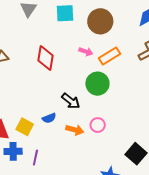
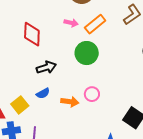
black arrow: (71, 101) -> (46, 67), moved, turned -48
yellow square: (25, 127) -> (20, 105), turned 30

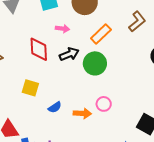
pink arrow: (71, 23) -> (62, 29), moved
black arrow: (46, 67) -> (69, 54), moved
yellow square: (20, 105) -> (30, 88), moved, turned -30

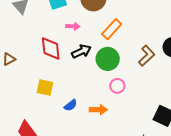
brown L-shape: (137, 21) -> (147, 56), moved
pink circle: (104, 104) -> (117, 86), moved

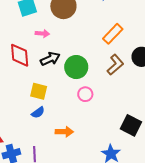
orange rectangle: (112, 29) -> (113, 34), moved
yellow square: (45, 88) -> (39, 91), moved
orange arrow: (98, 110) -> (64, 132), moved

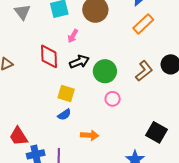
pink arrow: (42, 34) -> (73, 36), turned 112
orange rectangle: (113, 34) -> (143, 24), moved

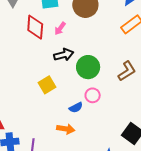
red diamond: (49, 56) -> (35, 27), moved
yellow square: (66, 94) -> (47, 85), turned 36
blue semicircle: (64, 115) -> (76, 107), moved

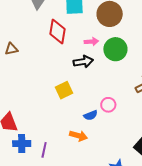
pink arrow: (60, 28) -> (91, 42), moved, turned -136
green circle: (88, 67) -> (115, 49), moved

